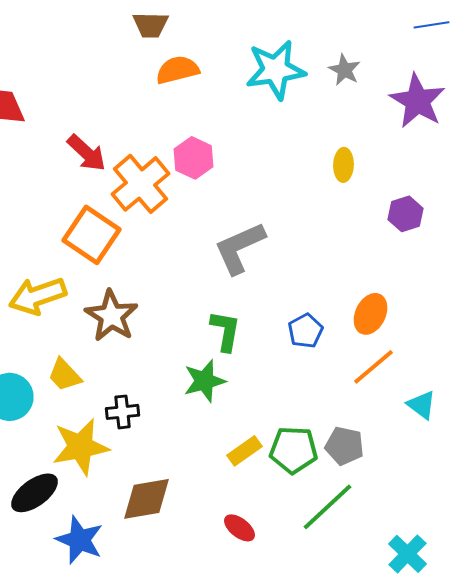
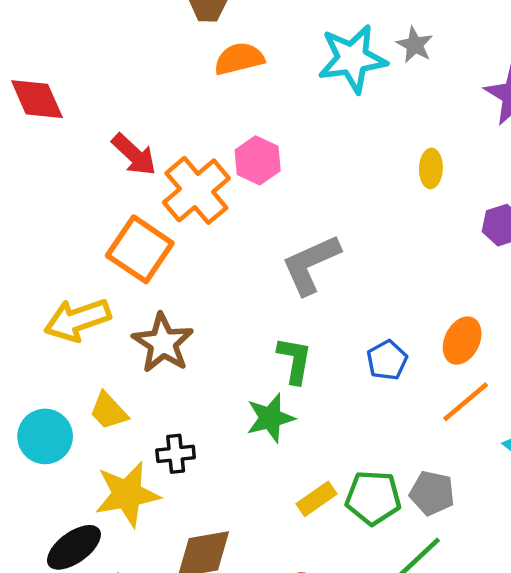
gray star: (344, 70) -> (415, 45), moved

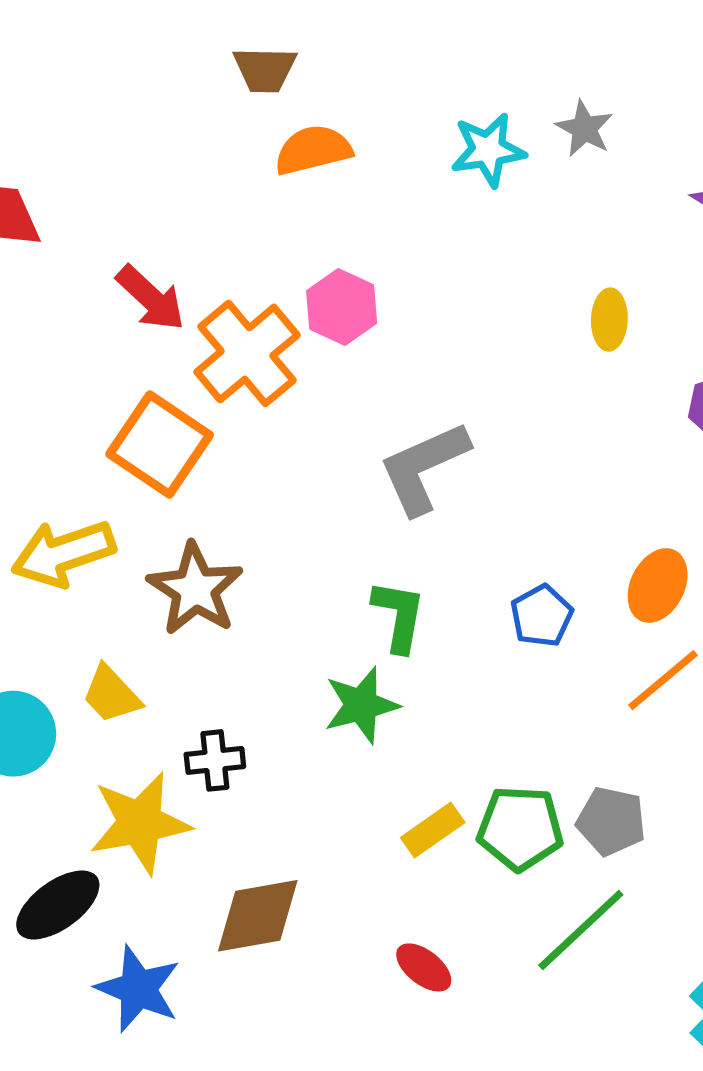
cyan star: (352, 59) -> (488, 150), size x0.7

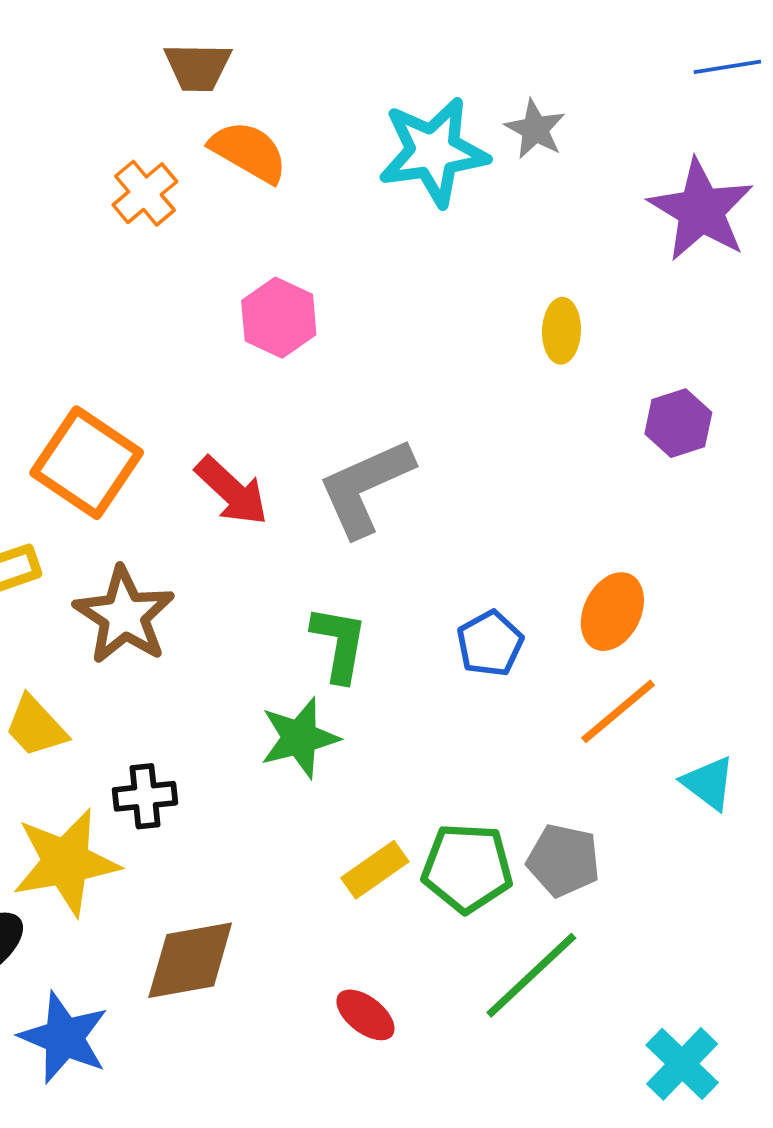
orange semicircle: (313, 150) -> (249, 152), turned 44
cyan star: (488, 150) -> (433, 152), size x1.4
red arrow: (151, 298) -> (232, 491), moved
orange cross: (247, 353) -> (145, 193), moved, size x0.6

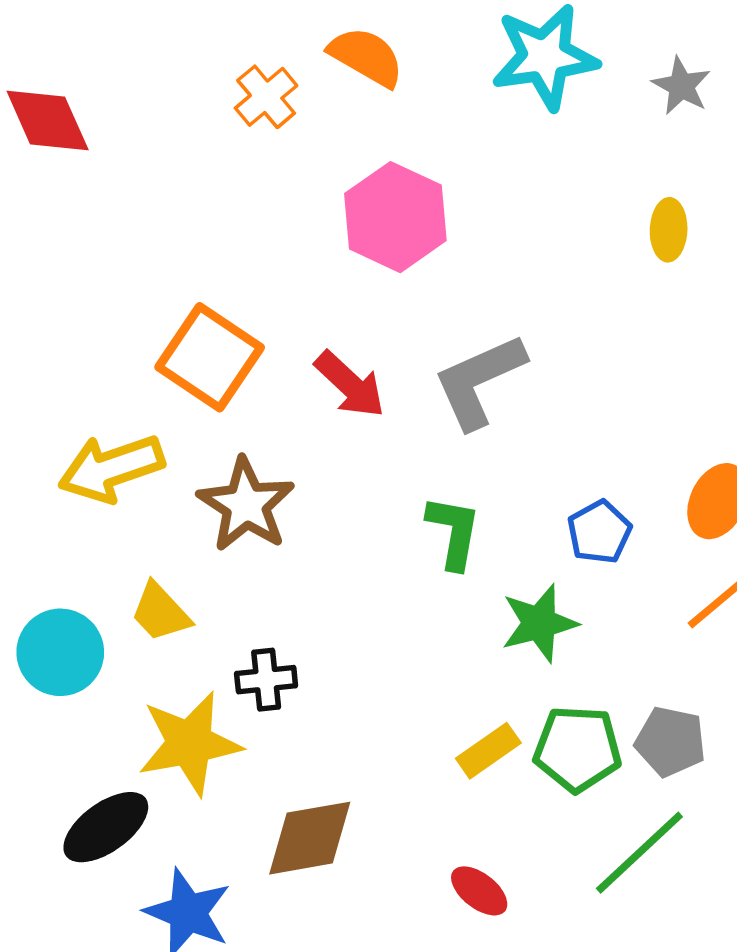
gray star: (535, 129) -> (681, 86), moved
pink hexagon: (279, 318) -> (395, 217), size x1.4
green star: (300, 738) -> (539, 623), moved

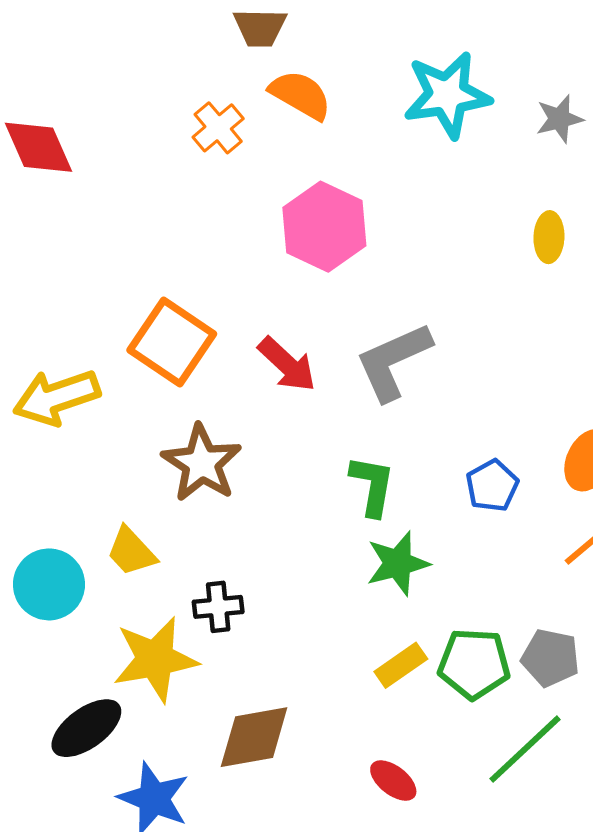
gray star: (681, 86) -> (559, 119), turned 30
yellow arrow: (111, 468) -> (56, 397), moved
green star: (539, 623) -> (398, 563), moved

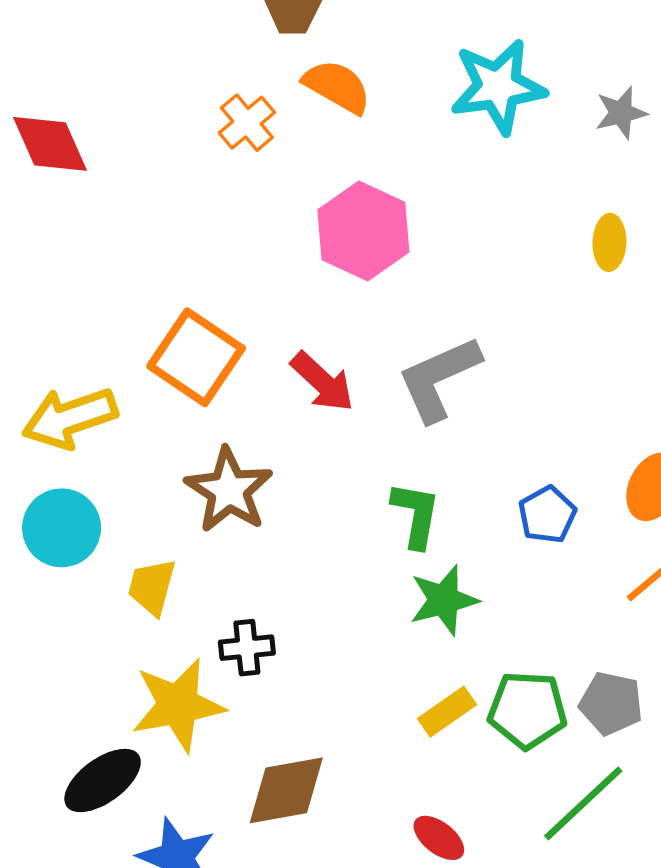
yellow trapezoid: (131, 551) -> (152, 587), turned 58
cyan circle: (49, 584) -> (62, 528), moved

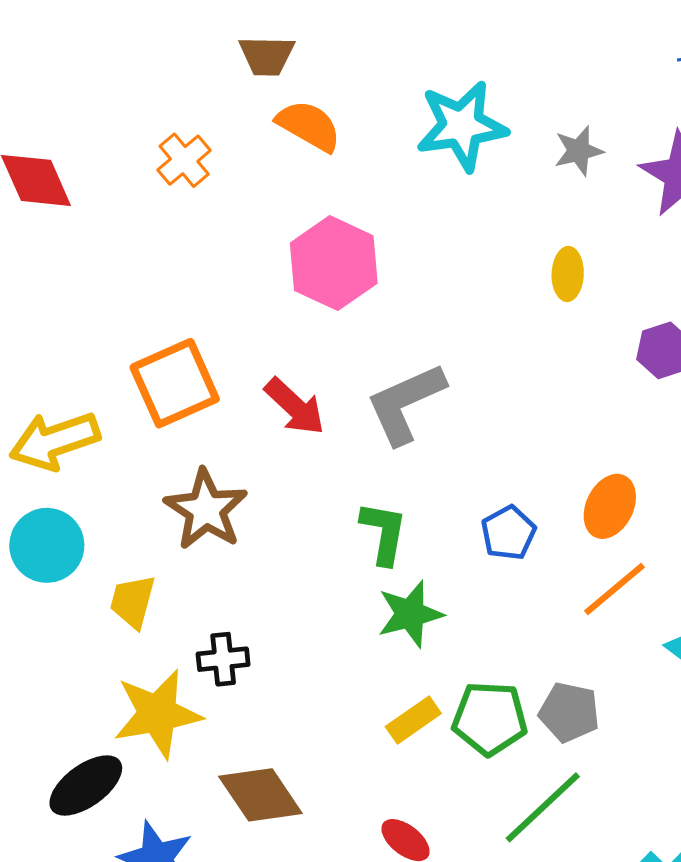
orange cross: (247, 123) -> (184, 160), moved
orange square: (196, 357) -> (175, 383), turned 32
brown diamond: (286, 790) -> (260, 795), turned 66

